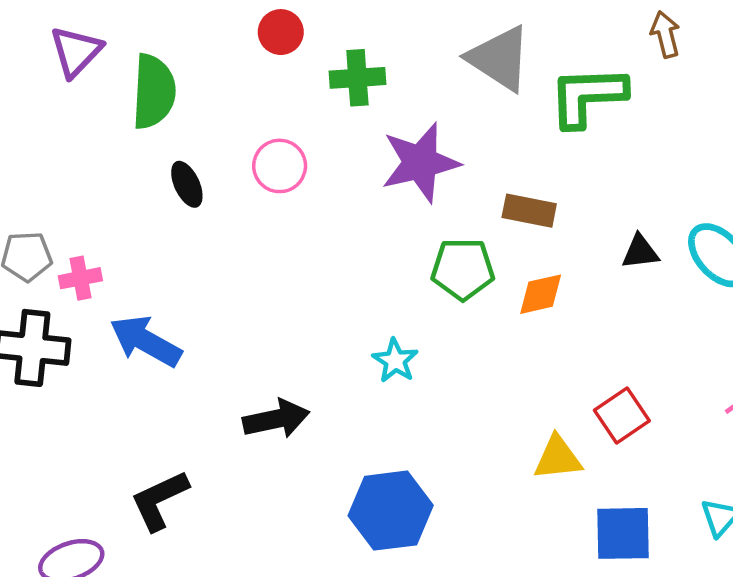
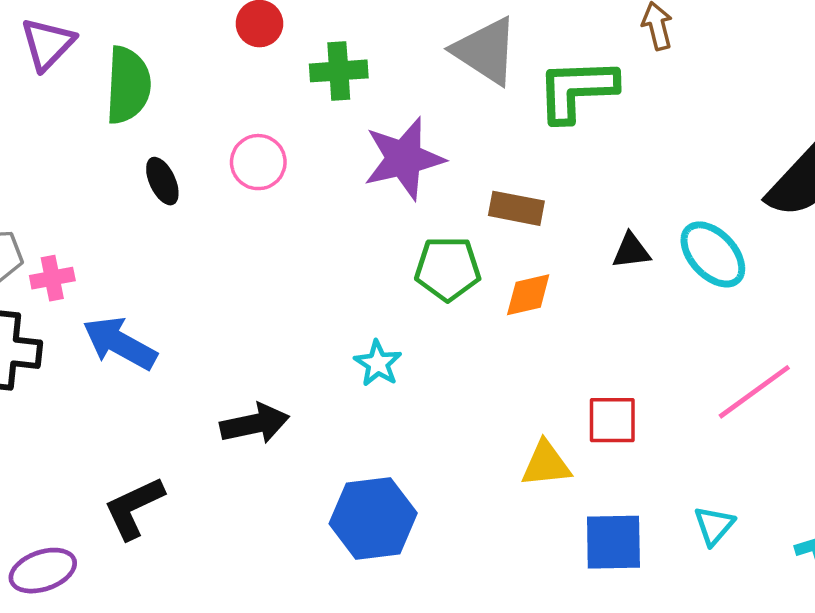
red square: (622, 416) -> (612, 420), turned 34

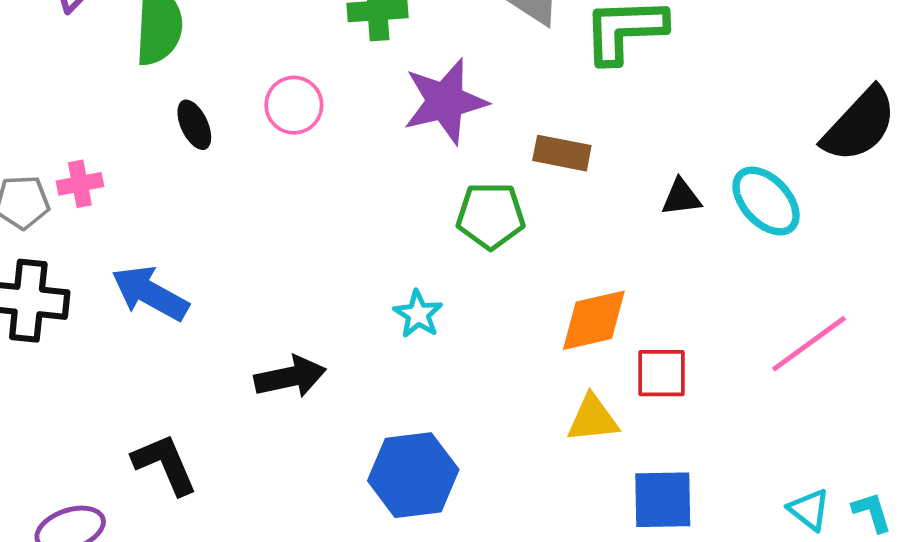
pink cross: (52, 278) -> (80, 184), moved
orange diamond: (528, 295) -> (594, 320), moved, size x1.4
black L-shape: (134, 508) -> (165, 464), turned 92
cyan triangle: (714, 526) -> (809, 510), moved, turned -33

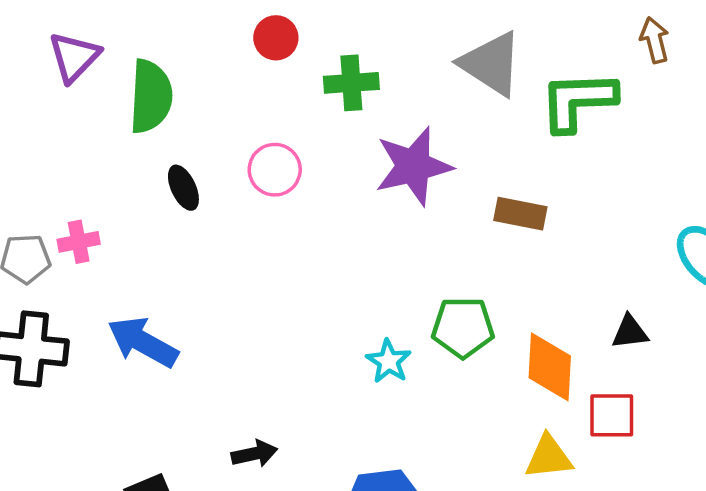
black triangle: (681, 197) -> (630, 332), moved
green pentagon: (491, 216) -> (463, 327), moved
orange diamond: (594, 320) -> (550, 367), turned -74
black arrow: (290, 377) -> (254, 454), moved, size x0.7

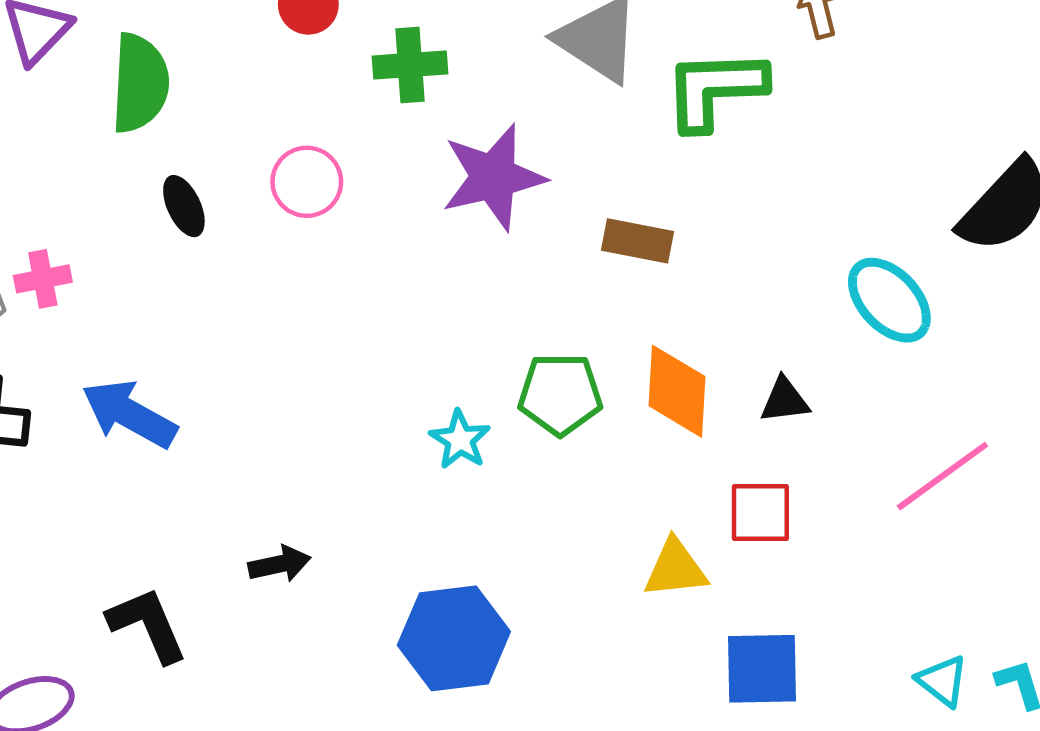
orange diamond: (550, 367) -> (677, 391), moved

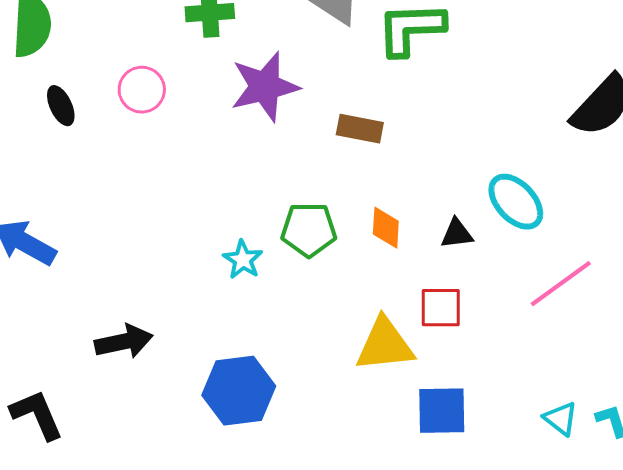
cyan ellipse: (889, 300) -> (516, 202), moved
orange diamond: (677, 391) -> (386, 228), size x0.7
black arrow: (279, 564) -> (124, 342), size x1.4
yellow triangle: (675, 569) -> (385, 345), size x1.4
black L-shape: (148, 625) -> (37, 415), moved

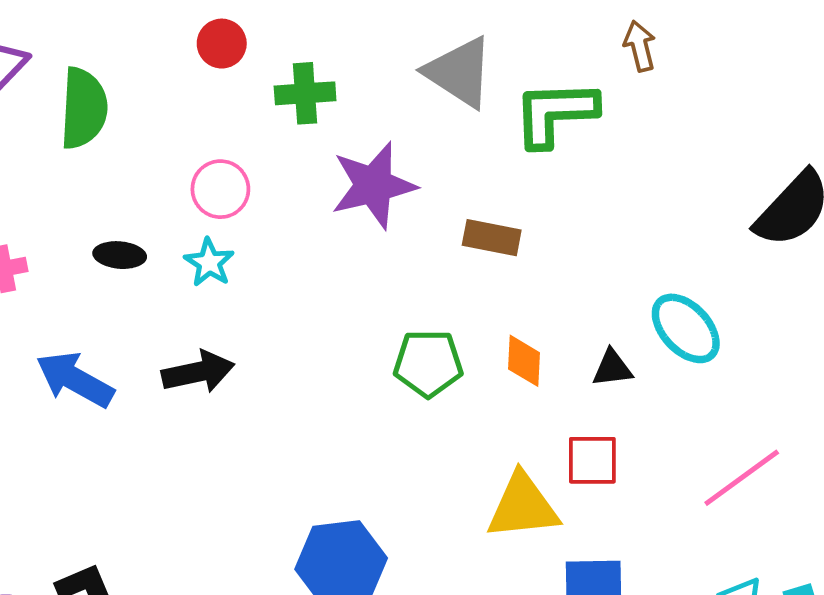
black ellipse: (61, 106) -> (120, 255), moved, turned -60
cyan star: (243, 260) -> (209, 263), moved
pink line: (561, 284) -> (742, 478), moved
black arrow: (124, 342) -> (198, 372), moved

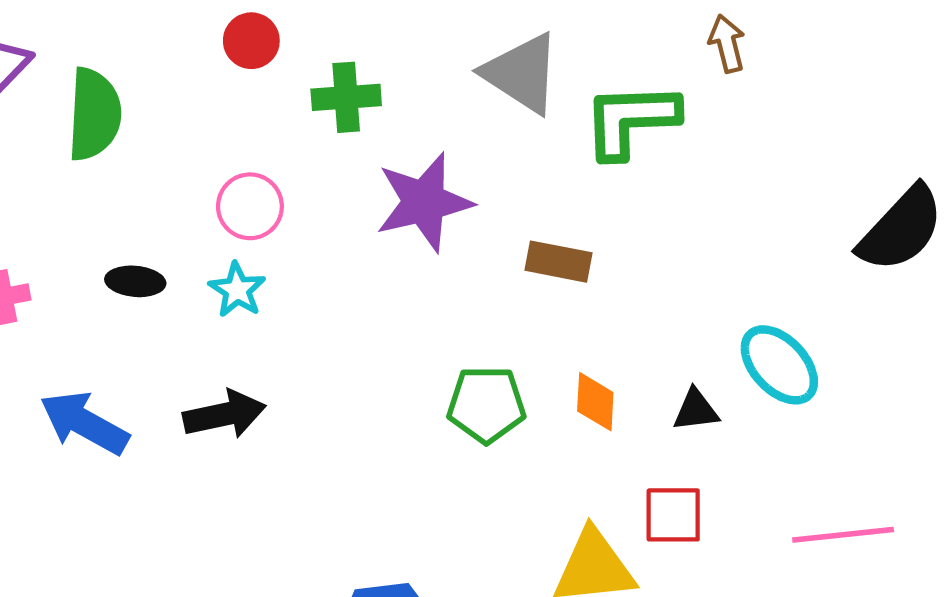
pink line: (742, 478) -> (843, 535), turned 30

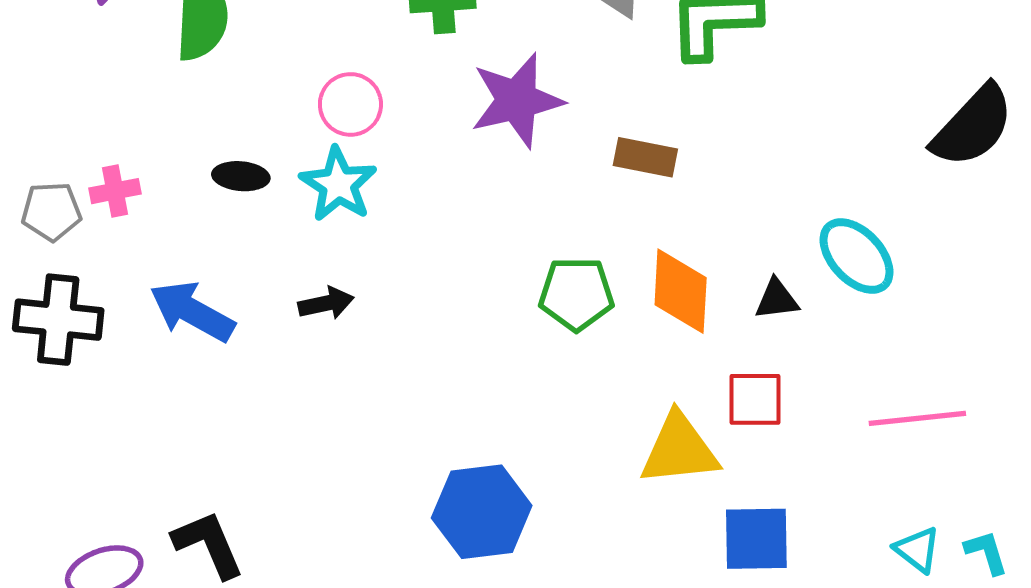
cyan star: (237, 290) -> (338, 184), size x1.4
orange diamond: (595, 402) -> (681, 291), size x1.5
black arrow: (224, 414) -> (326, 303), size x0.7

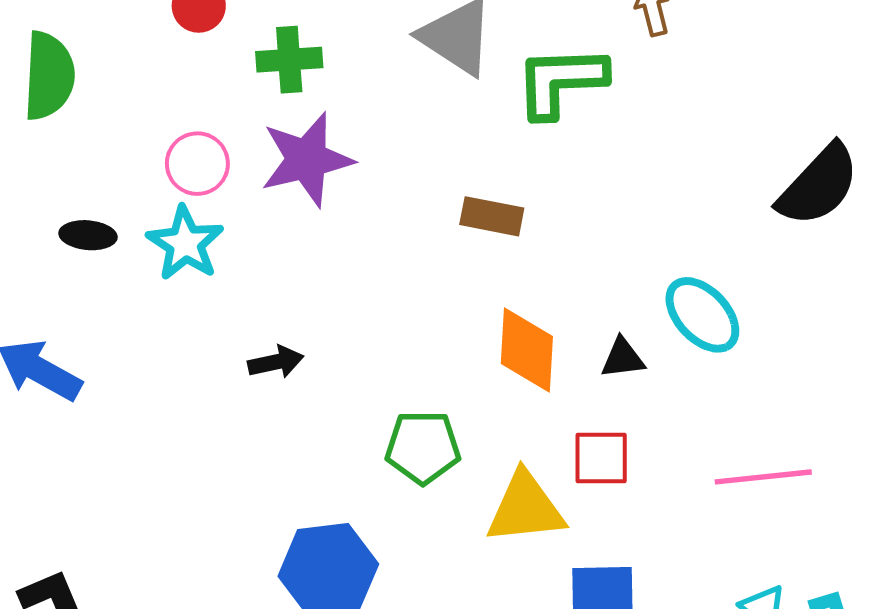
purple star: (517, 100) -> (307, 160), moved
green pentagon: (576, 294) -> (423, 447), moved
black arrow: (326, 303) -> (276, 362), moved

